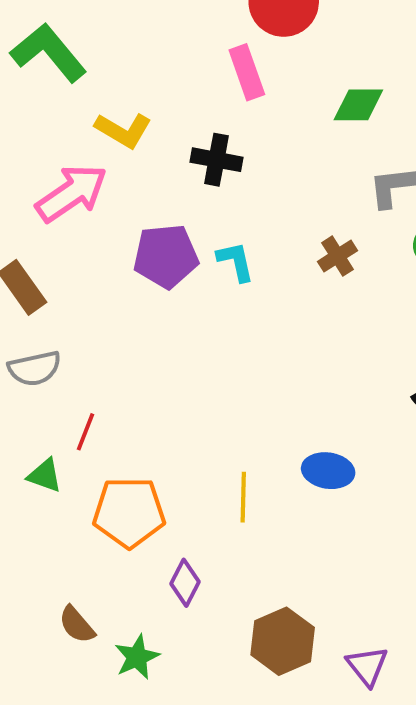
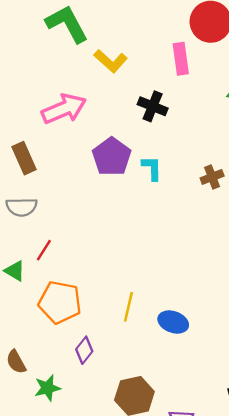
yellow L-shape: (123, 130) -> (111, 61), moved
purple pentagon: (166, 256) -> (112, 157), turned 30
blue ellipse: (328, 471) -> (173, 322), moved

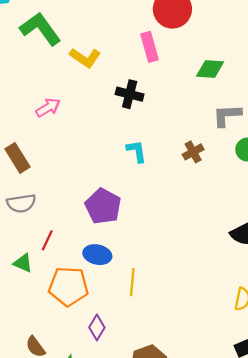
pink arrow: (64, 109) -> (48, 108), size x0.6
purple pentagon: (112, 157) -> (103, 206), moved
blue ellipse: (173, 322) -> (97, 255), moved

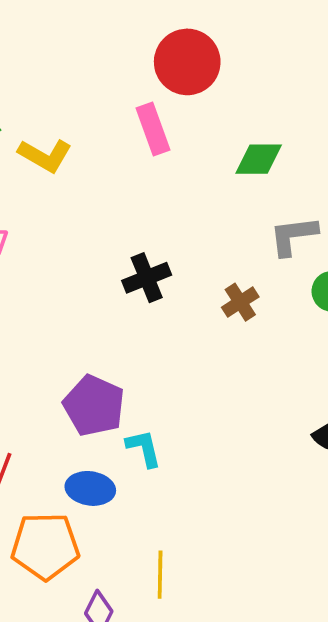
black cross: (130, 94) -> (147, 278), moved, turned -32
cyan L-shape: (137, 151) -> (144, 448), moved
yellow line: (132, 282) -> (160, 575), moved

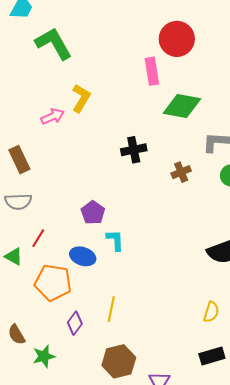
yellow L-shape: (45, 155) -> (81, 98), moved, turned -100
green diamond: (259, 159) -> (182, 106), moved, size x1.4
purple pentagon: (94, 406) -> (93, 213), size x0.7

